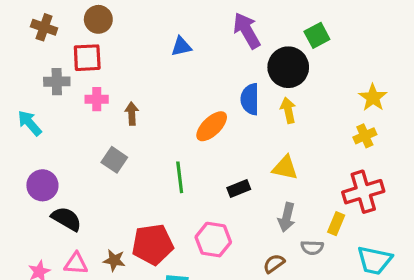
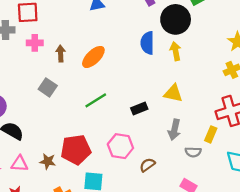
orange ellipse: (212, 126) -> (93, 57), moved
green line: (180, 177) -> (96, 100), turned 65
brown semicircle: (274, 264) -> (147, 165), moved

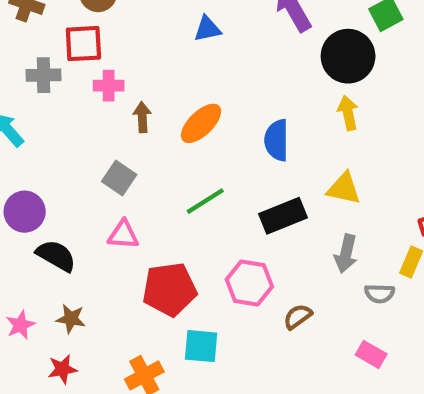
pink cross: (35, 43) -> (109, 86), moved
blue semicircle: (147, 43) -> (277, 140), moved
black rectangle: (139, 109) -> (283, 216), size x1.5
brown star: (48, 161) -> (71, 319), moved
pink triangle: (19, 164) -> (123, 235), moved

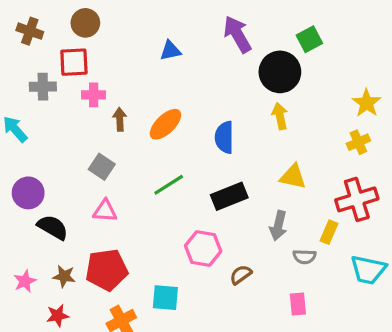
yellow triangle: (344, 188) -> (293, 177), moved
red pentagon: (170, 289) -> (107, 270), moved
pink rectangle: (371, 354) -> (298, 304), turned 55

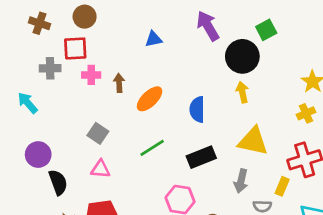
brown arrow: (120, 119) -> (119, 83), moved
yellow triangle: (293, 177) -> (253, 141), size x1.4
black semicircle: (53, 227) -> (58, 182), turned 40

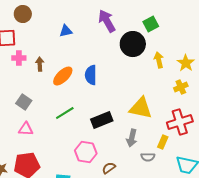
brown circle: (85, 17) -> (23, 14), moved
yellow arrow: (242, 92) -> (159, 60), moved
blue semicircle: (197, 109) -> (91, 75), moved

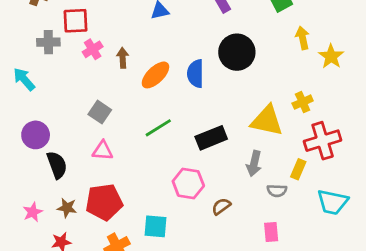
black circle: (133, 44) -> (237, 52), moved
pink cross: (19, 58) -> (93, 49), turned -32
yellow arrow: (159, 60) -> (303, 38), moved
yellow cross: (181, 87) -> (303, 102), moved

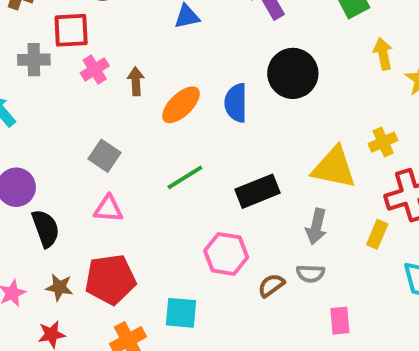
gray semicircle: (277, 191) -> (310, 274), moved

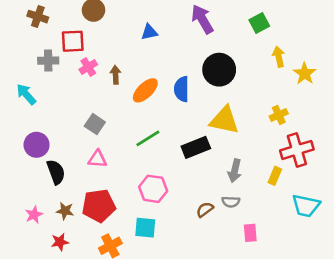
yellow triangle: (334, 168) -> (224, 120), moved
pink hexagon: (226, 254) -> (153, 189), moved

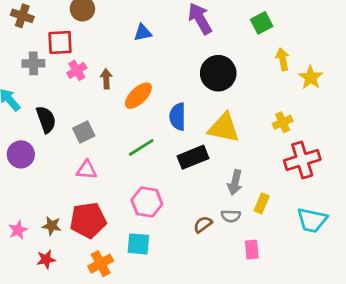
blue semicircle: (182, 89) -> (178, 117), moved
gray square: (95, 124) -> (84, 132), turned 30
black semicircle: (56, 172) -> (46, 119), moved
yellow rectangle: (275, 176) -> (262, 203), moved

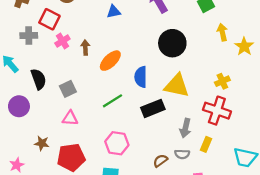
red square: (60, 42) -> (49, 19), turned 30
red cross: (302, 160) -> (217, 111), moved, turned 36
brown star: (52, 226) -> (42, 143), moved

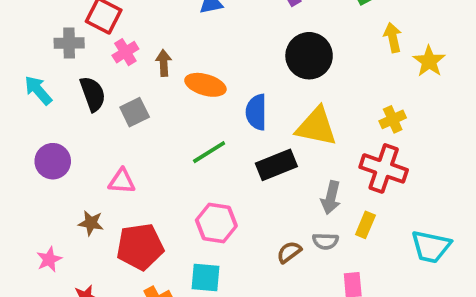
orange ellipse: (110, 61) -> (205, 85), turned 60
black semicircle: (39, 79) -> (93, 94), moved
gray square: (68, 89) -> (135, 112), moved
pink triangle: (70, 118) -> (122, 181), moved

